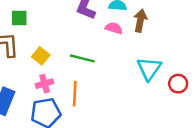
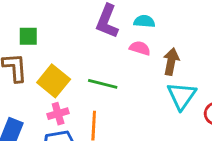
brown arrow: (140, 21) -> (171, 62), moved
yellow square: (41, 56) -> (54, 81), size x1.5

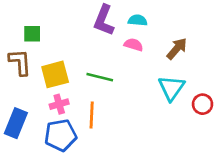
brown arrow: (171, 62) -> (177, 49), moved, turned 30
yellow square: (54, 81) -> (55, 74), turned 36

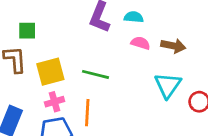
pink semicircle: (134, 45) -> (140, 43), moved
brown arrow: (177, 49) -> (173, 46), turned 60

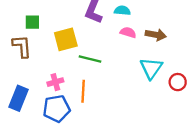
yellow square: (50, 72) -> (66, 39), moved

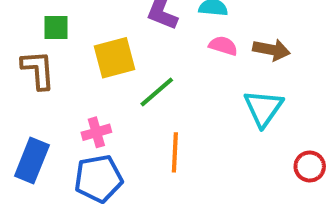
green line: (90, 59) -> (157, 92), turned -55
red circle: (178, 82) -> (310, 166), moved
orange line: (83, 91) -> (175, 152), moved

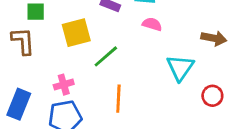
brown arrow: (271, 50) -> (214, 38), moved
red circle: (310, 166) -> (212, 96), moved

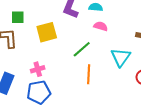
green line: (106, 56) -> (82, 49), moved
orange line: (118, 99) -> (89, 74), moved

